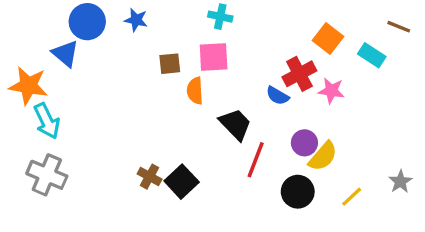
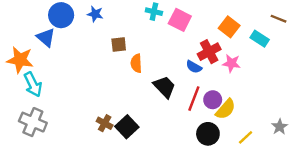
pink square: (214, 57) -> (180, 20), moved, turned 30
red line: (256, 160) -> (194, 99), moved

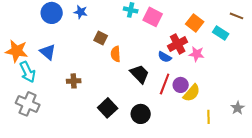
blue triangle: (46, 37) -> (48, 52), moved
brown square: (119, 45) -> (101, 38), turned 32
brown cross: (105, 123) -> (74, 81), moved, turned -32
black circle: (208, 134) -> (141, 114), moved
yellow line: (246, 137) -> (209, 117), turned -48

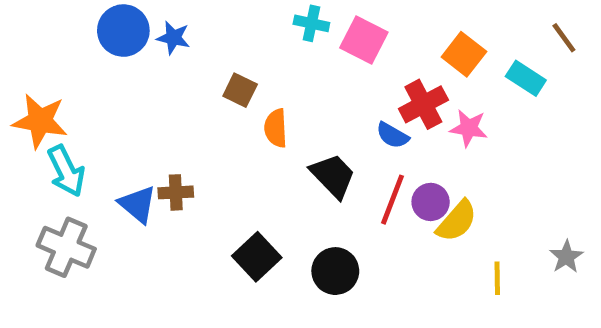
blue star: (81, 12) -> (173, 38), moved
brown line: (237, 16) -> (564, 38), turned 32
blue triangle: (48, 52) -> (138, 204), moved

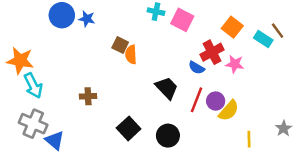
brown line: (564, 38) -> (278, 31), moved
orange semicircle: (276, 128) -> (131, 55), moved
blue triangle: (138, 204) -> (55, 140), moved

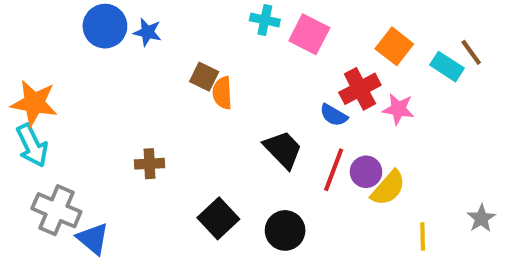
cyan arrow: (33, 86) -> (32, 145), moved

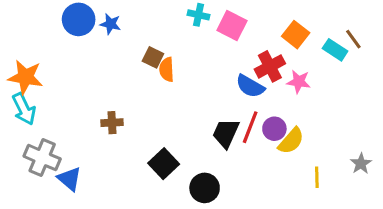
blue semicircle: (334, 115) -> (250, 86), size x1.4
black trapezoid: (283, 150) -> (226, 133), moved, turned -112
black circle: (285, 230) -> (205, 188), moved

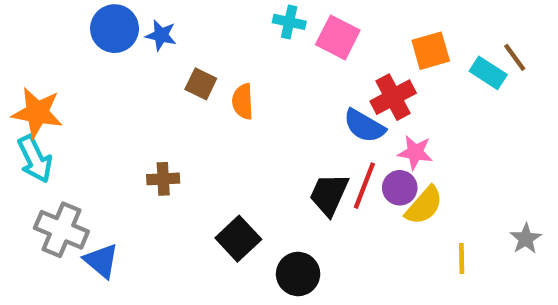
orange square: (296, 35) -> (431, 51), turned 36
brown square: (153, 57) -> (201, 84), moved
pink star: (299, 82) -> (415, 152), moved

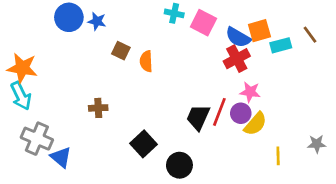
cyan rectangle: (488, 73) -> (281, 45), moved, turned -48
blue semicircle: (364, 126) -> (238, 37), moved
gray star: (526, 239) -> (317, 144), turned 30

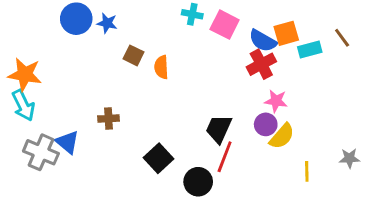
red line: (219, 112) -> (225, 157), moved
blue triangle: (61, 157) -> (67, 142), moved

